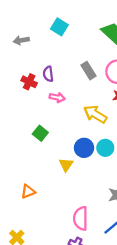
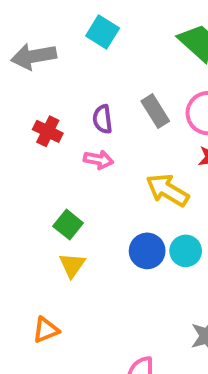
gray arrow: (21, 40) -> (34, 56), size x1.5
purple semicircle: (48, 74) -> (103, 119), moved
yellow triangle: (66, 165) -> (72, 265), moved

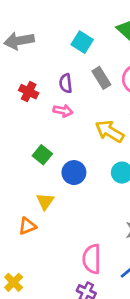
cyan square: (103, 32) -> (82, 42), moved
blue circle: (147, 251) -> (74, 173), moved
yellow triangle: (72, 265) -> (45, 201), moved

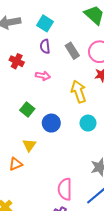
cyan square: (82, 42) -> (45, 23), moved
purple semicircle: (66, 83) -> (45, 46), moved
yellow arrow: (110, 131) -> (79, 92), turned 40

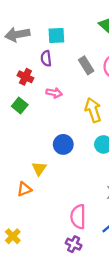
cyan square: (45, 23) -> (56, 36), turned -35
purple semicircle: (45, 46) -> (46, 58), moved
green square: (27, 109) -> (20, 105), moved

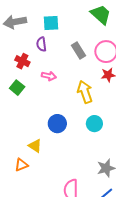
yellow triangle: (39, 169) -> (35, 146), turned -32

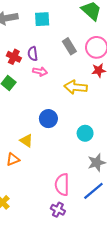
purple semicircle: (41, 44) -> (33, 54), moved
yellow arrow: (85, 92) -> (76, 87), turned -65
cyan circle: (94, 124) -> (85, 133), moved

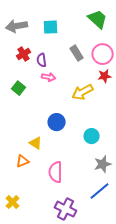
red cross: (14, 57) -> (24, 54), moved, turned 32
yellow arrow: (76, 87) -> (83, 92), turned -35
pink semicircle: (62, 185) -> (56, 172), moved
purple cross: (58, 210) -> (66, 209), size x1.5

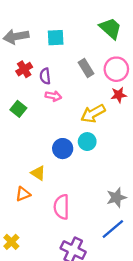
cyan circle: (92, 136) -> (87, 142), moved

